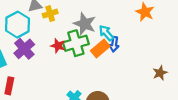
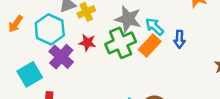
blue arrow: (114, 44) -> (179, 39), moved
red star: (58, 46) -> (87, 43), moved

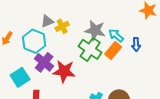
red star: (87, 43) -> (64, 71), moved, size x1.6
green cross: (121, 43) -> (90, 49), turned -30

